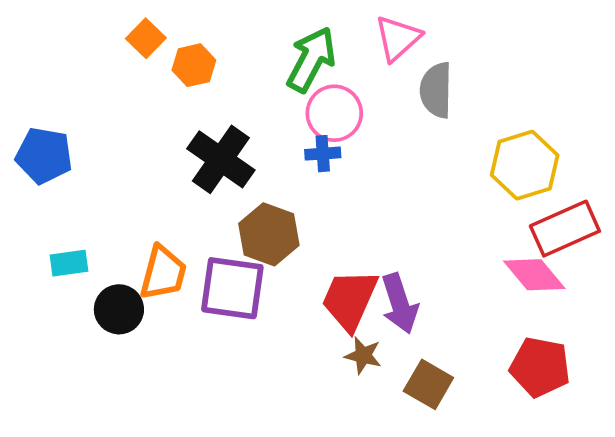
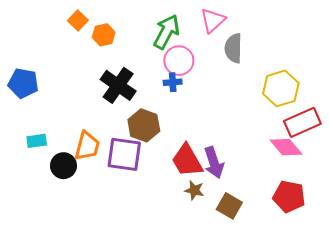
red trapezoid: (350, 300) -> (187, 161), turned -54

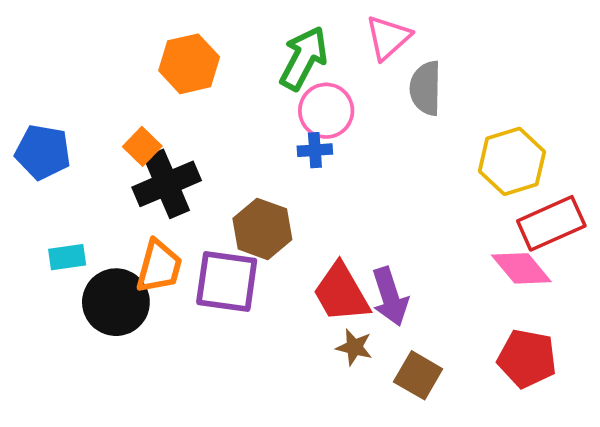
orange square: (78, 20) -> (142, 146), moved
orange hexagon: (104, 35) -> (189, 64), size x1.4
black cross: (118, 85) -> (167, 184), moved, turned 32
black circle: (63, 166) -> (116, 302), size x1.4

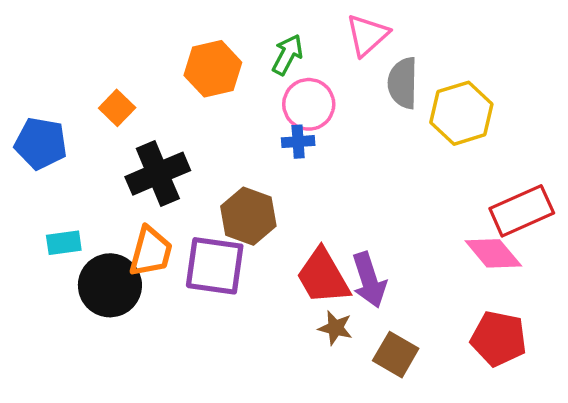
green arrow: (304, 58) -> (287, 55), size x0.7
orange hexagon: (189, 64) -> (213, 69), moved
orange square: (142, 146) -> (117, 108), moved
yellow hexagon: (512, 161) -> (461, 113), moved

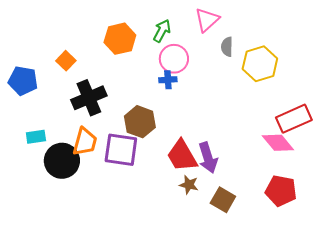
gray semicircle: (403, 83) -> (227, 47), size x0.7

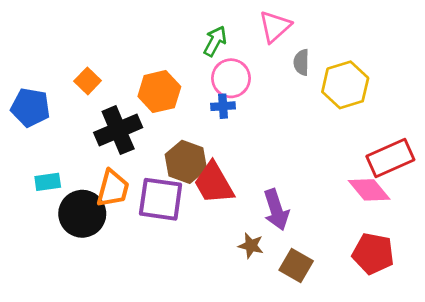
orange hexagon: (120, 39) -> (159, 92), moved
red trapezoid: (182, 156) -> (214, 183), moved

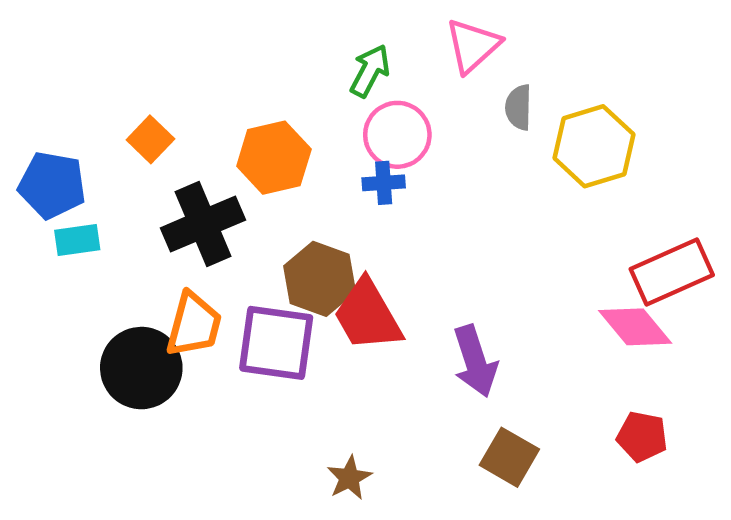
cyan rectangle: (48, 182) -> (77, 240), moved
brown star: (251, 246) -> (349, 478), moved, turned 30
red pentagon: (373, 254) -> (642, 437), size x0.7

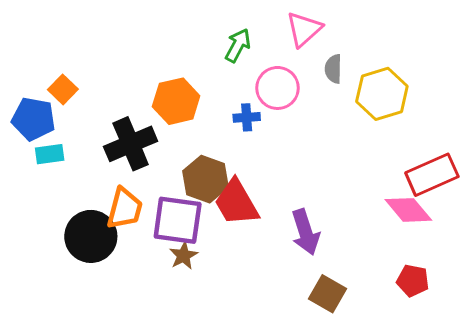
pink circle: (397, 135) -> (278, 88), moved
orange square: (150, 139) -> (63, 89), moved
brown star: (349, 478) -> (183, 256), moved

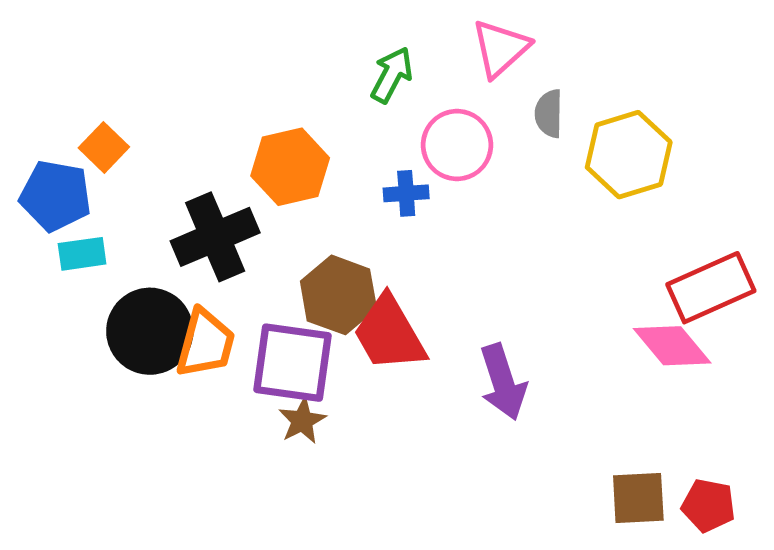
black circle: (91, 236) -> (150, 331), moved
red pentagon: (413, 281) -> (708, 505), moved
brown square: (328, 294) -> (638, 498), moved, turned -33

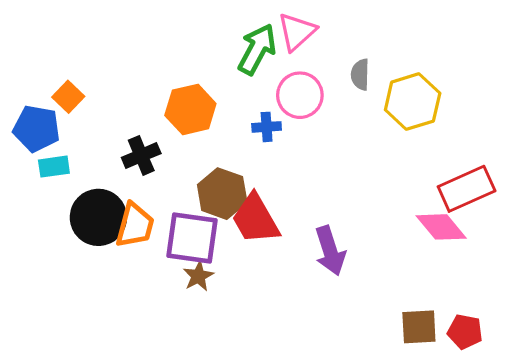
pink triangle: (500, 48) -> (297, 32), moved
green arrow: (392, 75) -> (257, 49), size x1.4
black cross: (215, 237) -> (141, 155), size x0.7

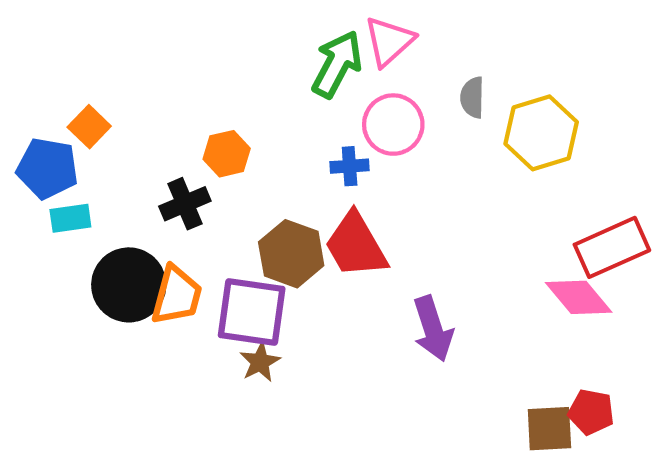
orange hexagon: (190, 109) -> (227, 154), moved, size x0.7
red trapezoid: (255, 219) -> (356, 245), moved
red pentagon: (465, 332) -> (591, 412), moved

